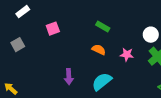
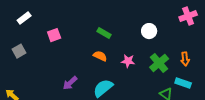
white circle: (151, 35) -> (149, 31), moved
purple arrow: (69, 77) -> (70, 83), turned 49

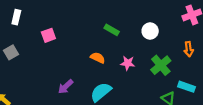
white rectangle: (24, 18) -> (16, 17), turned -40
green rectangle: (104, 33) -> (112, 30), moved
orange arrow: (185, 59) -> (189, 49), moved

